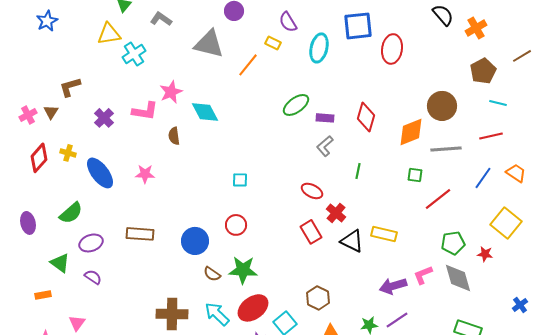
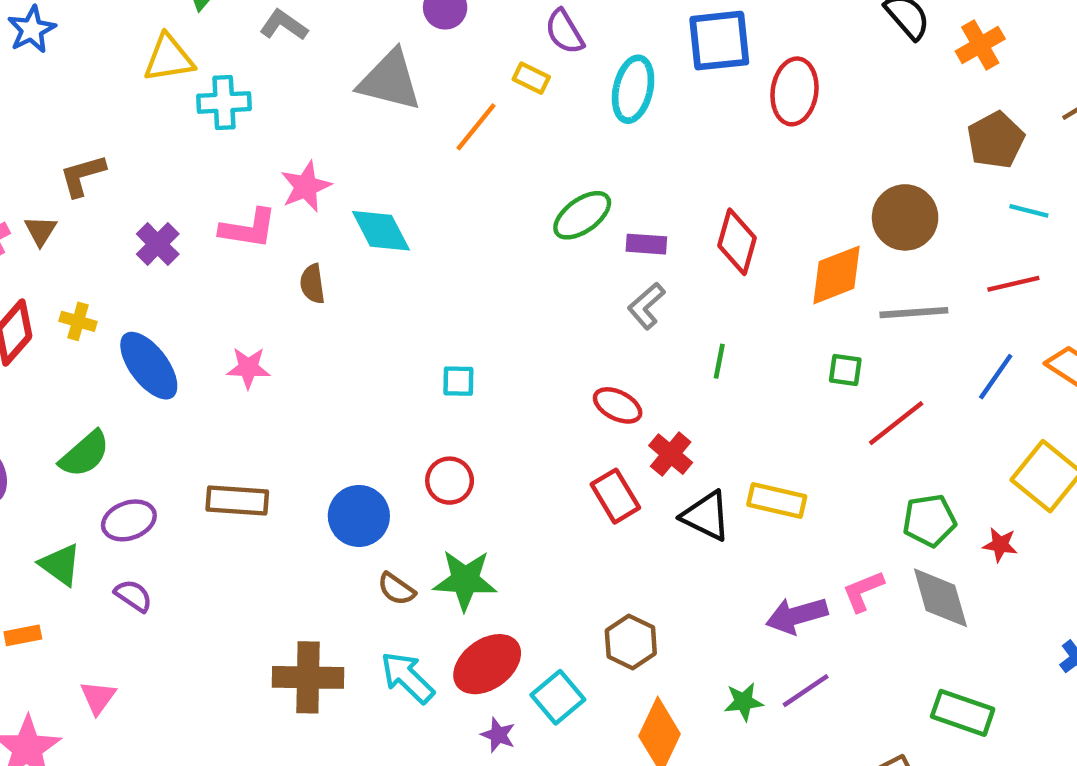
cyan cross: (134, 54) -> (224, 102), turned 30

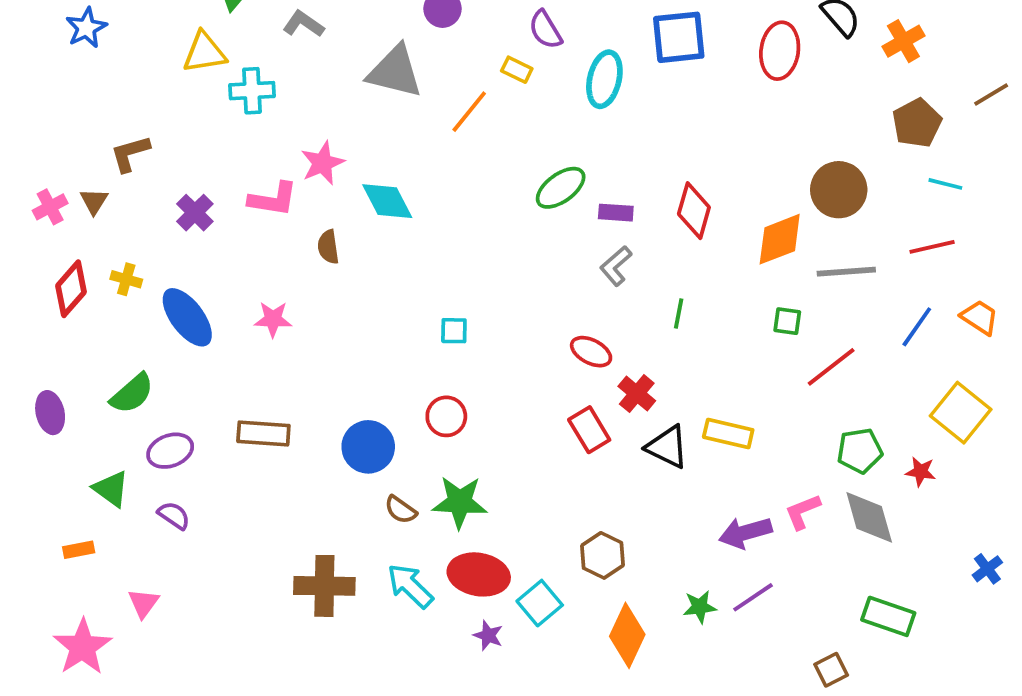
red ellipse: (794, 91) -> (780, 51), moved
red ellipse: (487, 664) -> (479, 574), turned 46

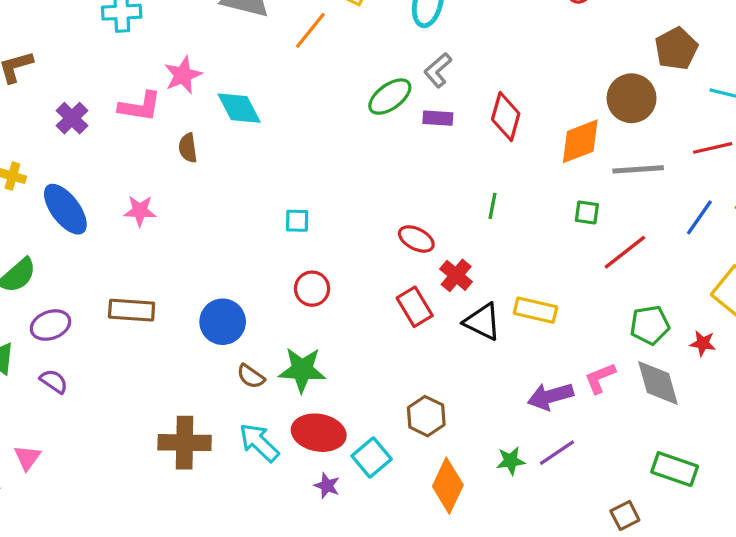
brown pentagon: (917, 123) -> (676, 49), moved
gray L-shape: (616, 266) -> (438, 70), moved
red circle: (446, 416) -> (312, 289), moved

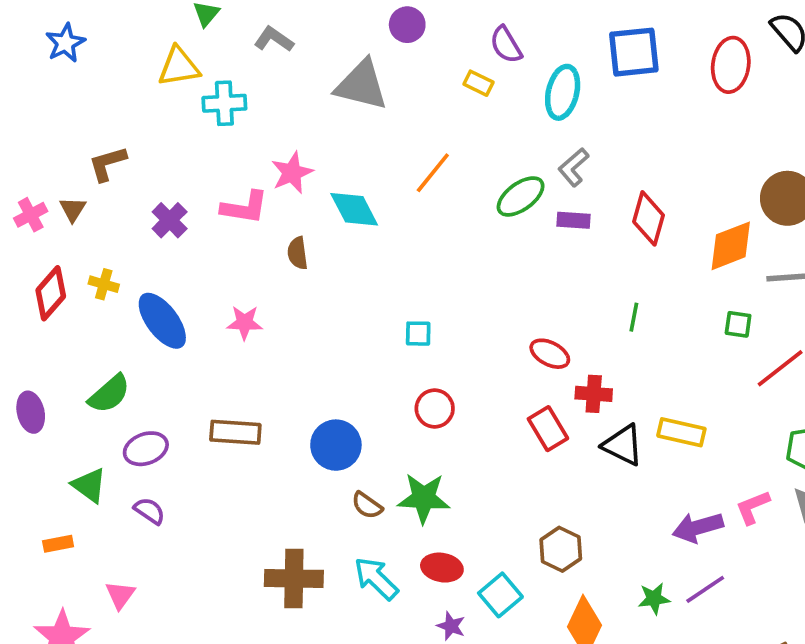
orange line: (310, 30) -> (433, 173), moved
red cross: (456, 275) -> (594, 394), turned -36
red ellipse: (319, 433) -> (442, 568), size x0.7

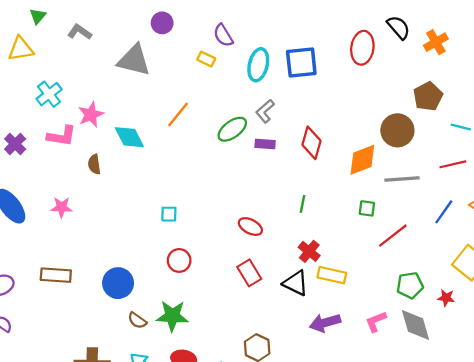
blue square: (634, 52) -> (301, 62), moved
cyan cross: (224, 103) -> (49, 94), moved, turned -35
red cross: (594, 394) -> (309, 251), moved, turned 35
purple arrow: (698, 527) -> (325, 323), moved

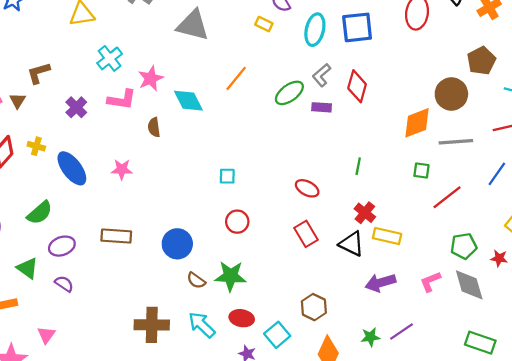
red diamond: (311, 143) -> (357, 86), moved

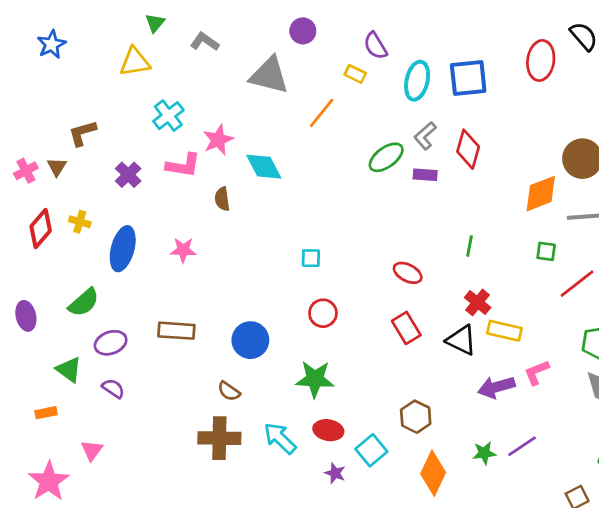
orange line: (236, 78) -> (322, 113), moved
blue ellipse: (72, 168) -> (123, 249), turned 52
brown semicircle: (196, 280) -> (229, 391), moved
pink L-shape: (430, 282) -> (537, 372), moved

